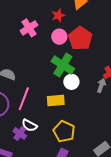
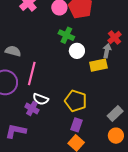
green cross: (63, 65) -> (66, 35), size x0.7
yellow rectangle: (56, 101) -> (98, 65), moved

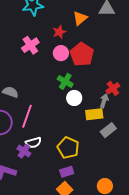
white semicircle: (41, 99) -> (33, 143), turned -42
gray rectangle: (115, 114) -> (108, 130), moved
purple rectangle: (77, 125) -> (67, 172), turned 48

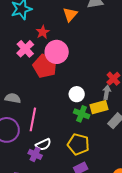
red star: (59, 32) -> (43, 32), moved
pink circle: (61, 53) -> (57, 52), size x1.5
red pentagon: (82, 54) -> (45, 66), moved
green cross: (65, 81) -> (82, 114), moved

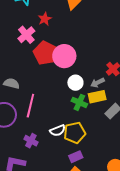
pink circle: (57, 52) -> (64, 56), moved
gray arrow: (107, 92) -> (98, 83), moved, turned -128
yellow pentagon: (78, 144) -> (75, 133), turned -30
white semicircle: (43, 145) -> (58, 130), moved

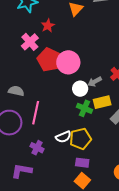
gray arrow: (98, 83) -> (95, 82), moved
purple rectangle: (76, 157) -> (82, 163), turned 32

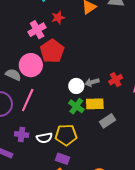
pink circle: (68, 62) -> (31, 65), moved
white semicircle: (63, 137) -> (44, 138), moved
purple cross: (37, 148) -> (22, 135), turned -32

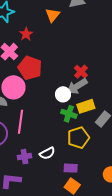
red cross: (116, 80) -> (81, 72), moved
gray arrow: (92, 82) -> (77, 86), size x1.5
yellow pentagon: (66, 135) -> (78, 138), moved

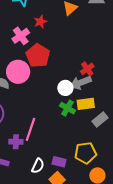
pink line: (20, 122) -> (30, 129), moved
yellow pentagon: (78, 138) -> (85, 153), moved
white semicircle: (47, 153) -> (38, 166), moved, turned -49

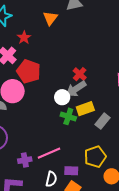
pink line: (30, 129) -> (49, 153), moved, turned 60

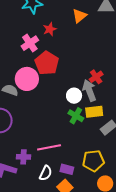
gray arrow: (76, 89) -> (89, 90), turned 90
purple cross: (25, 160) -> (24, 157), moved

